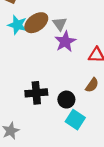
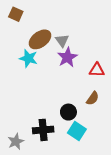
cyan star: (17, 25) -> (28, 58), moved
black cross: (36, 93) -> (43, 130), moved

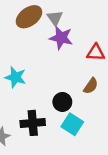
purple star: (67, 57) -> (61, 38), turned -30
cyan star: (28, 58) -> (15, 77), moved

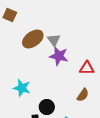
black circle: (62, 102) -> (47, 107), moved

